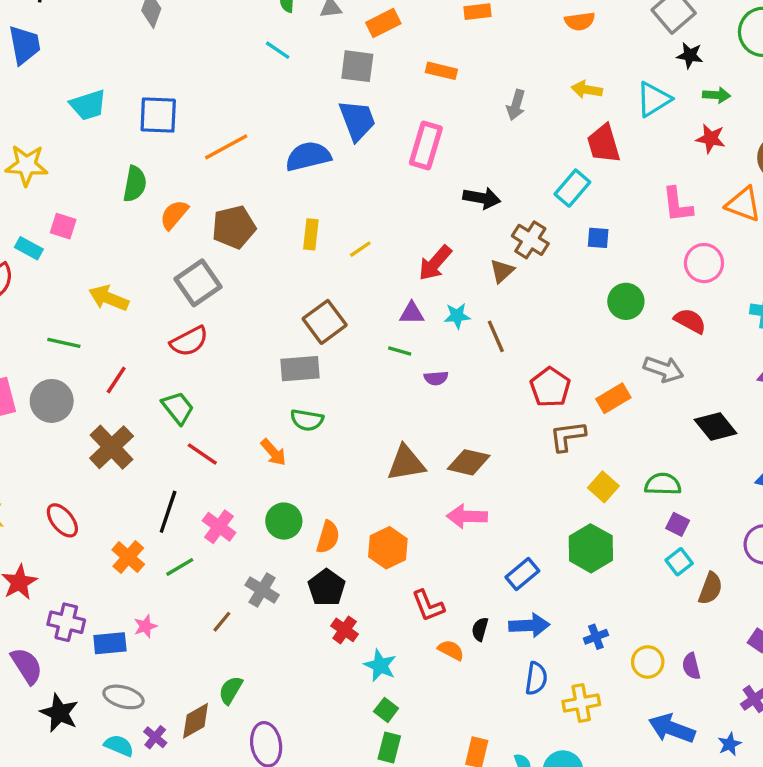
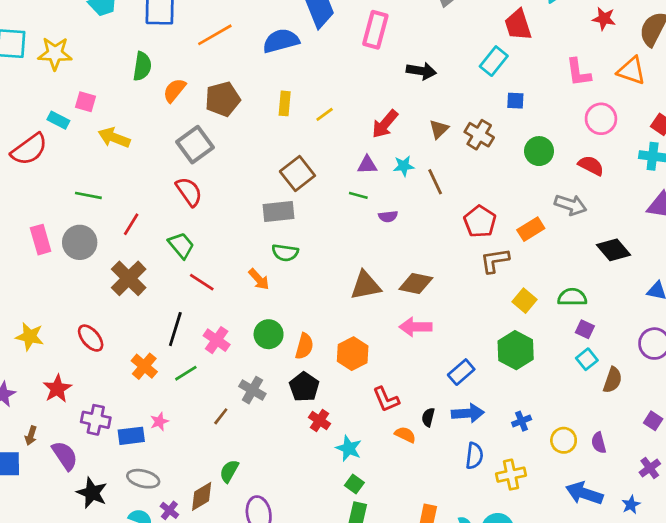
brown cross: (530, 240) -> (479, 135), moved
yellow arrow: (109, 298) -> (114, 138), moved
red semicircle: (189, 341) -> (189, 192), turned -96

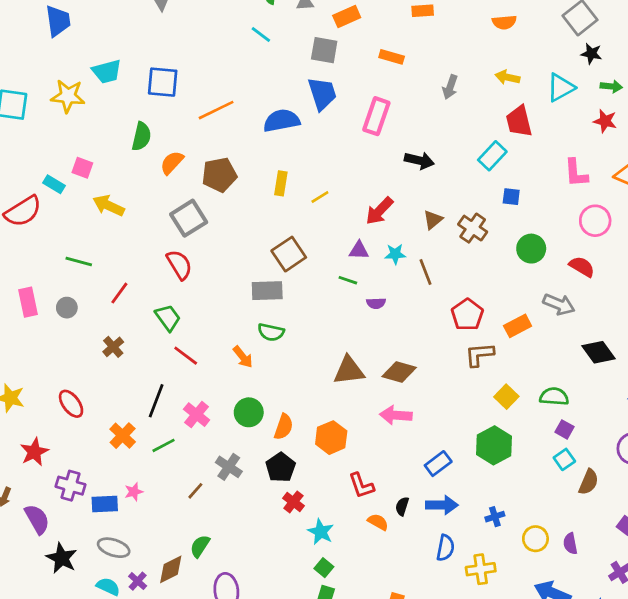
yellow star: (55, 53) -> (68, 96), moved
gray circle: (80, 242) -> (67, 308), size x0.6
brown cross: (129, 278) -> (113, 347), size x0.6

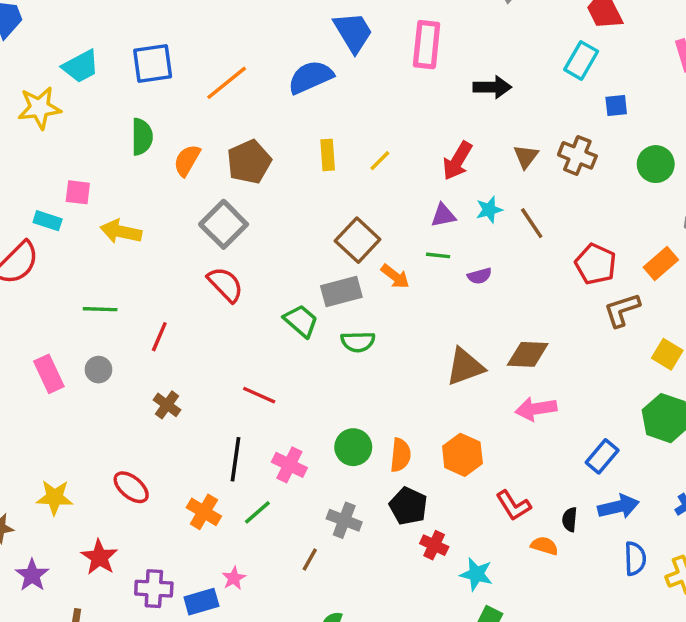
green trapezoid: (168, 318) -> (301, 321), moved
orange arrow: (243, 357) -> (395, 276), moved

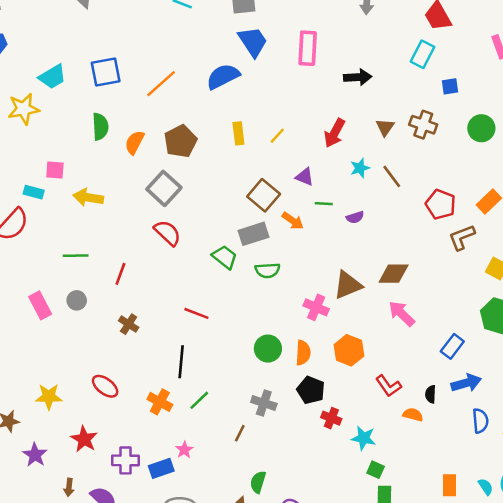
purple triangle: (443, 215) -> (305, 177), moved, turned 36
pink arrow: (536, 409) -> (402, 314), turned 56
pink cross: (289, 465) -> (316, 307), moved

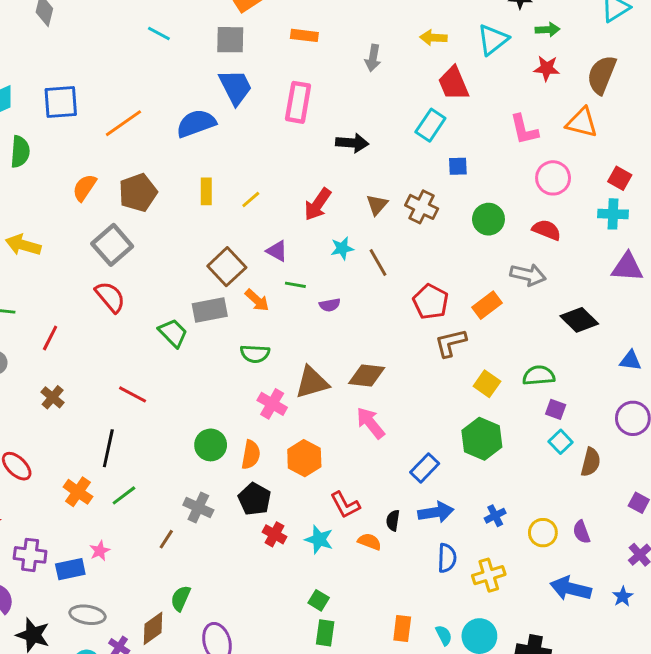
green semicircle: (100, 127) -> (20, 152), moved
green semicircle: (267, 270) -> (255, 354), moved
cyan star: (364, 438) -> (319, 539), moved

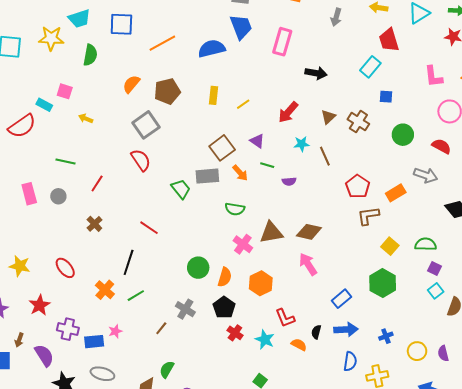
yellow arrow: (23, 245) -> (86, 119), size x0.6

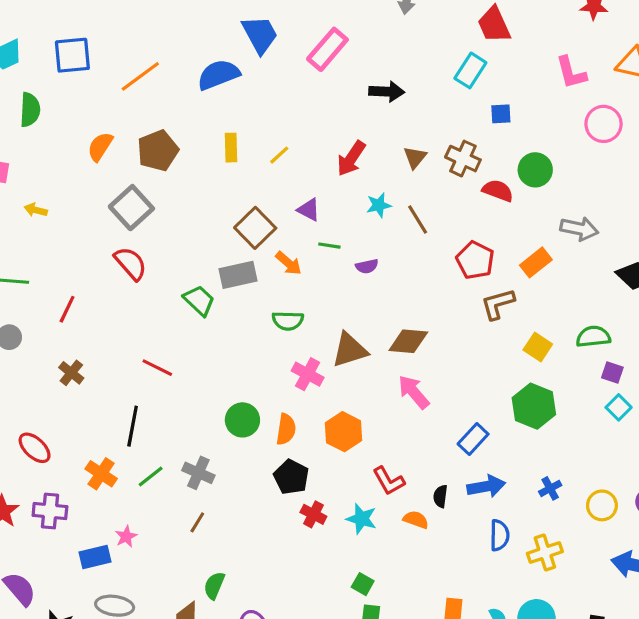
pink rectangle: (282, 42) -> (327, 49), turned 32
red semicircle: (441, 146) -> (498, 191), moved
gray cross: (185, 309) -> (198, 473), moved
purple cross: (68, 329) -> (50, 511), moved

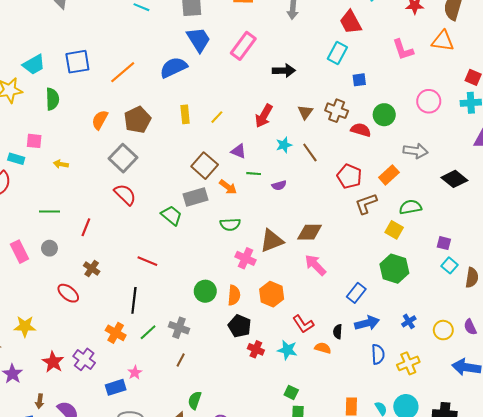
pink circle: (604, 124) -> (429, 101), moved
green semicircle: (593, 337) -> (410, 207), moved
red ellipse: (35, 448) -> (68, 293), moved
purple cross: (50, 511) -> (84, 359), turned 35

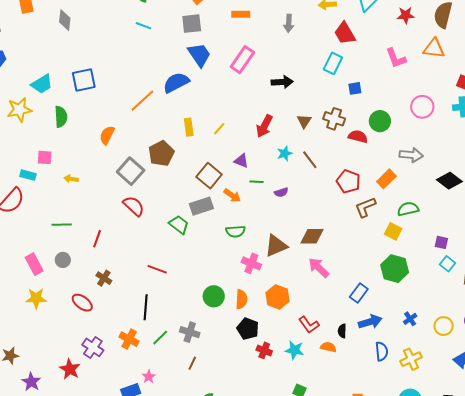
orange line: (123, 72) -> (142, 101), moved
brown pentagon: (138, 120) -> (161, 153), moved
yellow star: (25, 326) -> (36, 298), moved
purple cross: (84, 359) -> (93, 347), moved

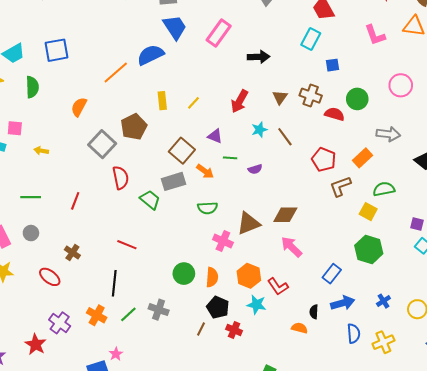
red semicircle: (134, 206) -> (121, 178), moved, turned 35
red line: (97, 239) -> (75, 201), moved
red L-shape: (309, 325) -> (278, 286), moved
cyan star: (294, 350) -> (257, 305), moved
brown line: (192, 363) -> (201, 329), moved

